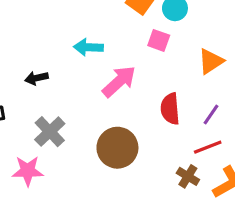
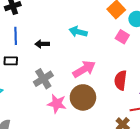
pink arrow: (119, 81) -> (84, 69), moved
pink star: (28, 171) -> (57, 104), moved

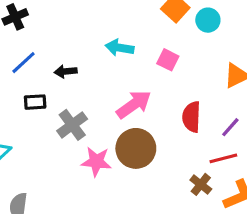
blue line: (16, 36) -> (24, 63), turned 54
pink square: (122, 37) -> (168, 60), moved
black rectangle: (11, 61) -> (35, 102), moved

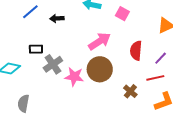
black rectangle: (35, 102) -> (36, 49), moved
gray cross: (72, 125) -> (53, 64), moved
brown cross: (201, 184) -> (130, 91), moved

